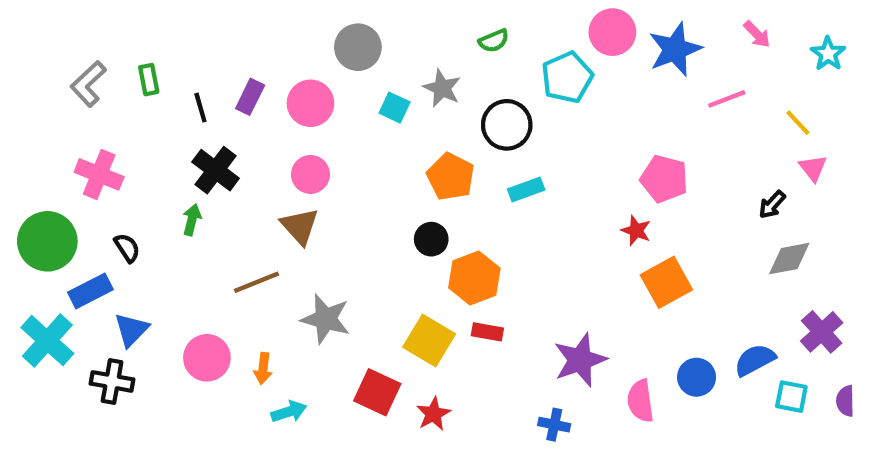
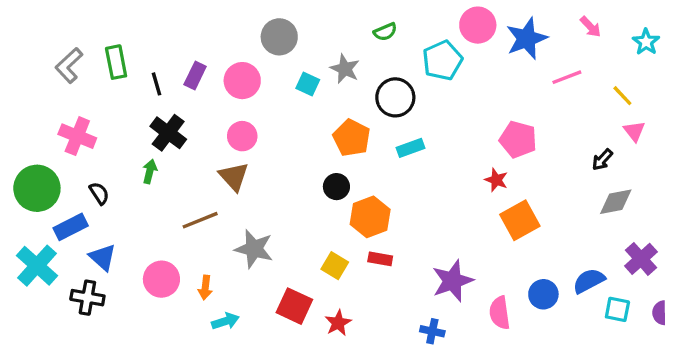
green rectangle: (149, 80) -> (116, 62), size x1.4
blue triangle: (131, 330) -> (103, 257), turned -32
yellow square: (429, 341) -> (335, 266), size x0.7

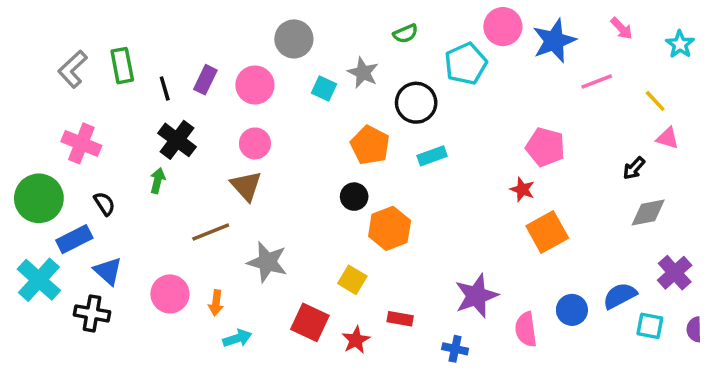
pink triangle: (634, 131) -> (668, 138), turned -35
red rectangle: (380, 259) -> (400, 319), moved

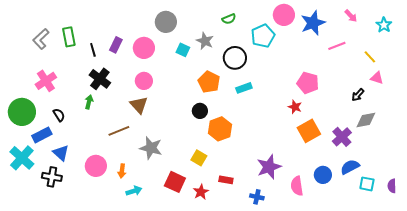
pink cross: (81, 143) -> (46, 81), turned 35
purple cross: (675, 273) -> (342, 137), moved

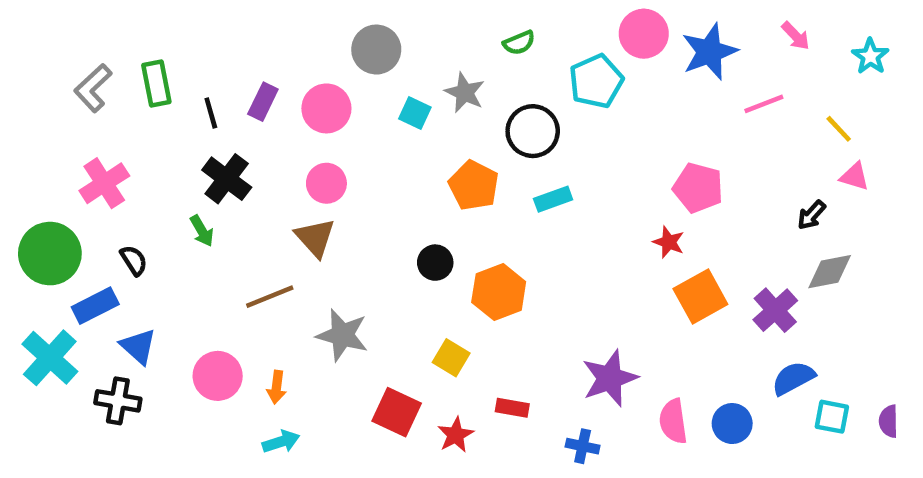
green arrow: (89, 102) -> (202, 231), turned 136
black circle: (200, 111) -> (435, 263), moved
blue circle: (323, 175) -> (732, 424), moved
cyan arrow: (134, 191) -> (281, 442), moved

